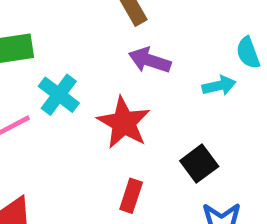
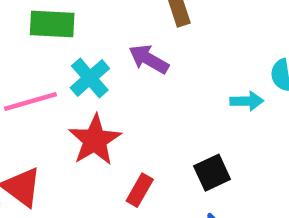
purple arrow: (150, 60) -> (149, 59), moved
red star: (124, 123) -> (95, 140), moved

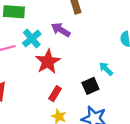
cyan arrow: (247, 101) -> (106, 69), moved, turned -136
red star: (95, 140) -> (48, 62), moved

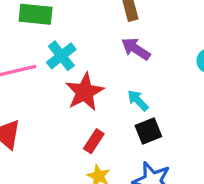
purple arrow: (61, 30) -> (136, 49), moved
cyan arrow: (106, 69) -> (138, 100), moved

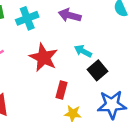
cyan cross: (61, 56) -> (27, 18), moved, turned 35

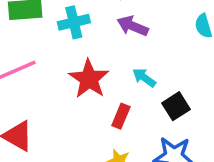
black square: (98, 70) -> (176, 106), moved
red rectangle: (61, 90) -> (121, 116), moved

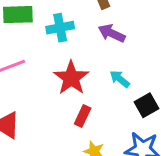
red rectangle: (121, 116) -> (83, 116), moved

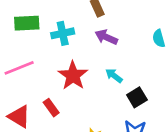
red rectangle: (83, 116) -> (51, 108), moved, turned -60

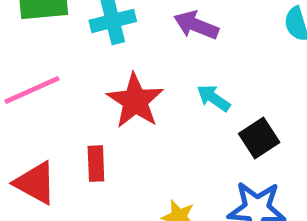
red rectangle: (51, 108) -> (96, 164), turned 36

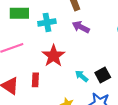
cyan arrow: (214, 98) -> (82, 76), moved

